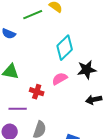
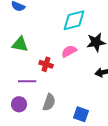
cyan diamond: (65, 48) -> (74, 20), turned 30

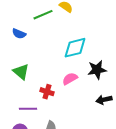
green triangle: (20, 44) -> (21, 72), turned 30

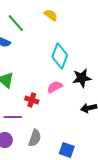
green line: (43, 15) -> (16, 23), moved, turned 72
cyan diamond: (75, 48) -> (60, 56), turned -55

